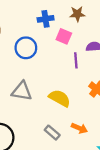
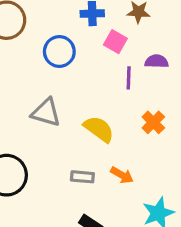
gray rectangle: (52, 133) -> (82, 177), turned -42

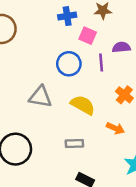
blue circle: (59, 51) -> (69, 64), moved
orange arrow: (122, 175) -> (115, 128), moved

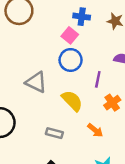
pink square: (88, 36) -> (70, 35), moved
purple line: (101, 63) -> (98, 79), moved

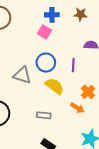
blue circle: (71, 60) -> (46, 62), moved
orange cross: (112, 103) -> (88, 92), moved

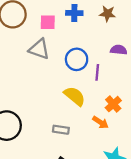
pink square: (44, 32) -> (48, 22), moved, turned -32
blue circle: (46, 62) -> (77, 59), moved
gray triangle: (22, 75) -> (39, 49), moved

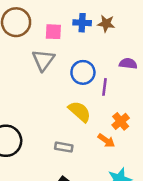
brown star: (108, 14) -> (106, 24), moved
gray triangle: (39, 49) -> (43, 60), turned 45

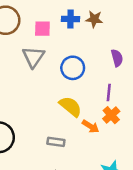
purple semicircle: (128, 64) -> (117, 58), turned 70
purple line: (105, 87) -> (109, 92), moved
orange arrow: (106, 140) -> (91, 126), moved

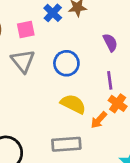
blue cross: (71, 19) -> (53, 13), turned -35
orange arrow: (91, 126) -> (99, 120), turned 112
gray rectangle: (56, 142) -> (66, 144), size x1.5

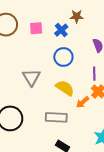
blue cross: (53, 13) -> (61, 30), moved
gray triangle: (23, 61) -> (31, 77), moved

